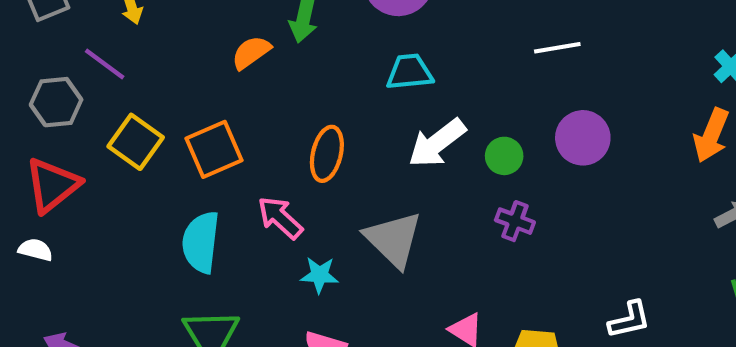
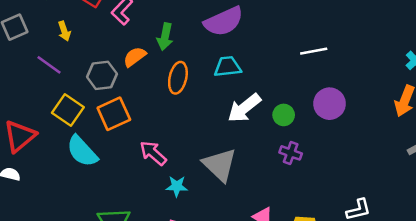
gray hexagon: (56, 102) -> (102, 75), moved
orange ellipse: (327, 154) -> (178, 78), moved
cyan semicircle: (201, 242) -> (82, 151), moved, turned -48

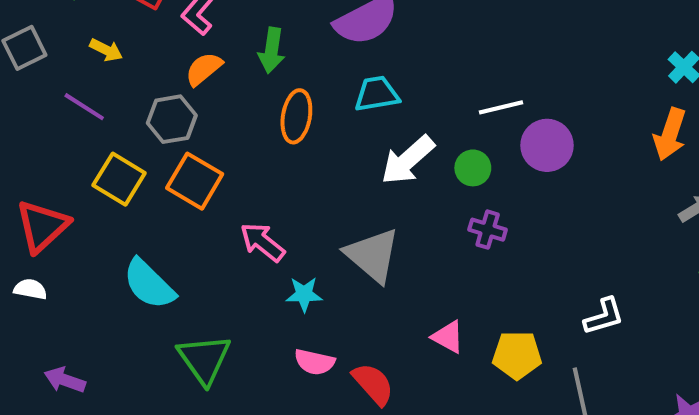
yellow arrow: (64, 31) -> (106, 50), turned -42
white line: (314, 51) -> (501, 107), moved
orange semicircle: (135, 57) -> (204, 69), moved
orange square: (114, 114) -> (195, 181), turned -32
cyan semicircle: (82, 151) -> (149, 284), moved

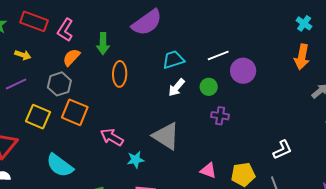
cyan trapezoid: (377, 94) -> (173, 60), moved
purple line: (84, 107) -> (16, 84), turned -50
white arrow: (408, 160) -> (177, 87), size x0.7

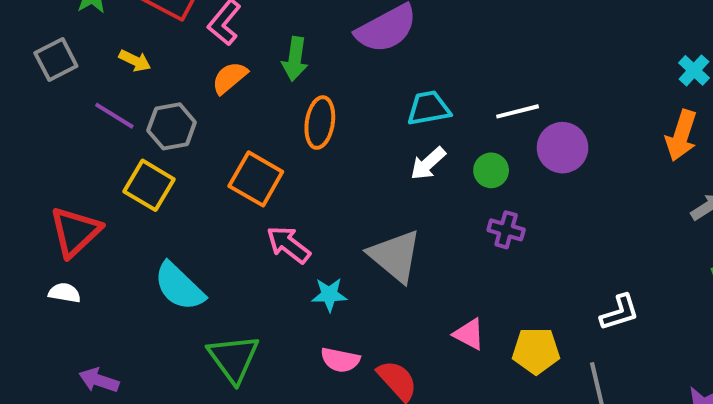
purple line: (16, 84) -> (114, 116), turned 50
gray hexagon: (59, 84) -> (172, 126), moved
orange square: (75, 112) -> (256, 179), moved

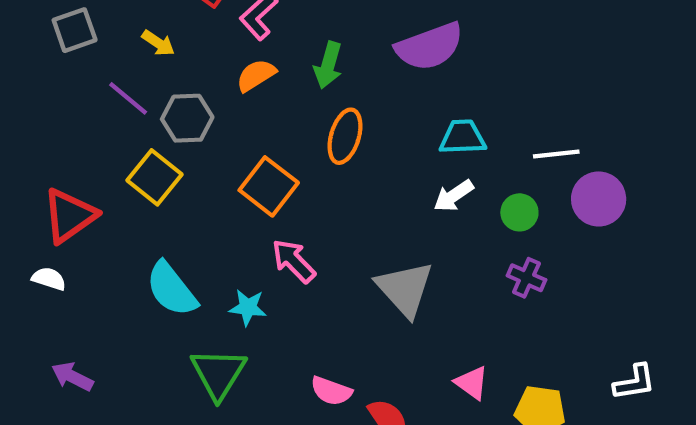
cyan star: (329, 295) -> (248, 307), moved

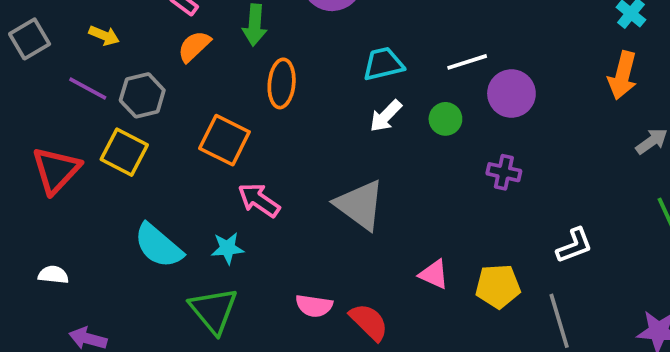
red triangle: (69, 216) -> (56, 170), moved
purple cross: (526, 278) -> (504, 172), moved
white semicircle: (49, 279) -> (53, 275), moved

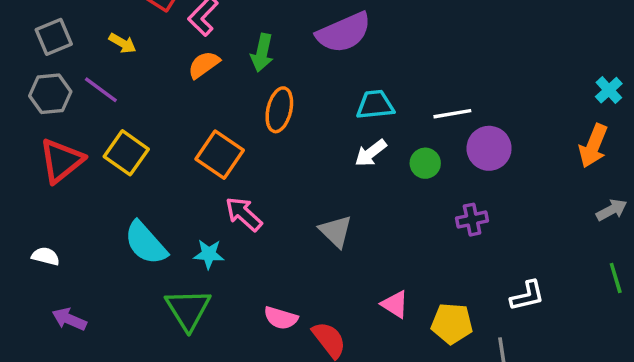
gray hexagon: (142, 95) -> (50, 94), moved
purple cross: (504, 172) -> (472, 220), turned -32
gray triangle: (360, 205) -> (336, 231), size x0.7

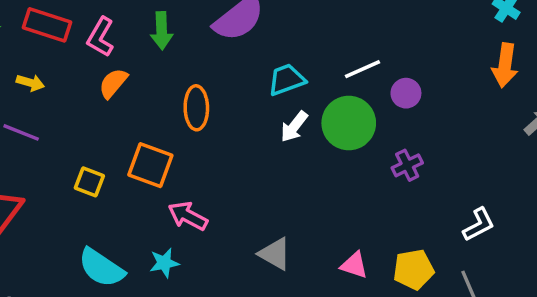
green arrow: (262, 53) -> (162, 31), moved
purple circle: (489, 148) -> (406, 93), size x0.7
yellow square: (126, 153) -> (89, 182), moved, size x0.7
green circle: (425, 163) -> (349, 123), size x1.8
gray triangle: (336, 231) -> (275, 254), moved

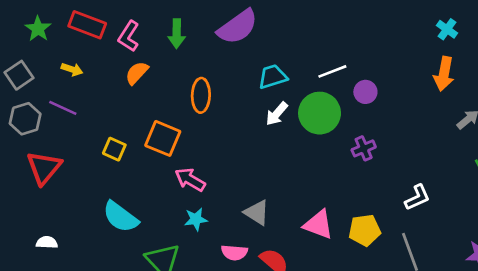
cyan star: (164, 263) -> (196, 219), moved
pink triangle: (354, 265) -> (318, 224), size x1.4

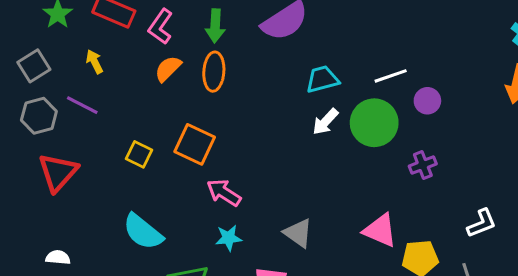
yellow arrow: (72, 69) -> (94, 62), turned -138
orange ellipse: (201, 95) -> (214, 72), moved
pink triangle: (318, 224) -> (380, 230), moved

